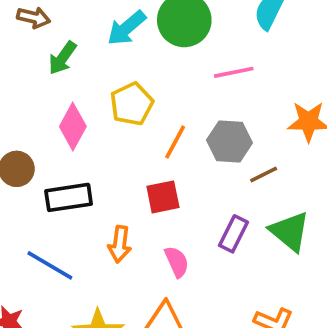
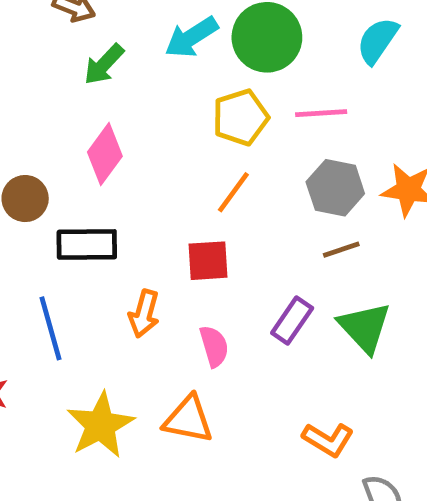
yellow pentagon: (132, 104) -> (240, 117), moved
gray hexagon: (229, 141) -> (335, 188), moved
blue line: (50, 265) -> (51, 328), turned 36

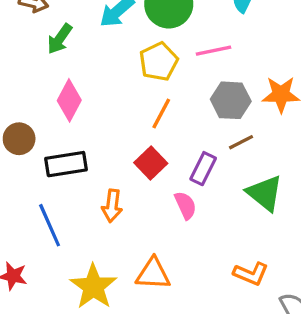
red square: (208, 261) -> (151, 163), turned -32
purple rectangle: (292, 321) -> (203, 169), moved
pink semicircle: (214, 346) -> (185, 205), moved

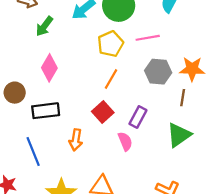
brown line: (241, 142) -> (183, 98), moved, turned -56
green triangle: (265, 193) -> (179, 135), turned 44

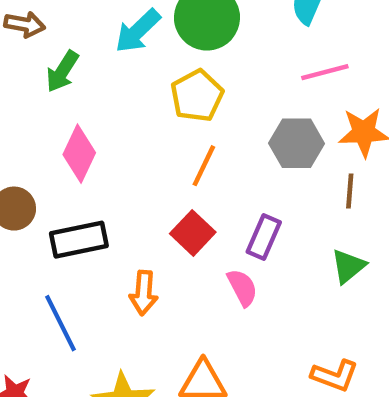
pink line: (148, 38) -> (325, 72), moved
green triangle: (179, 135) -> (348, 266), size x0.7

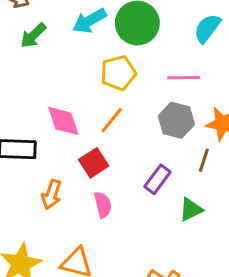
pink line: (325, 72) -> (184, 78), moved
pink diamond: (79, 154) -> (63, 121), moved, turned -57
purple rectangle: (264, 237) -> (157, 179), moved
pink semicircle: (242, 288) -> (103, 205), moved

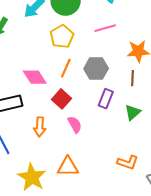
gray hexagon: (176, 120) -> (96, 69), moved

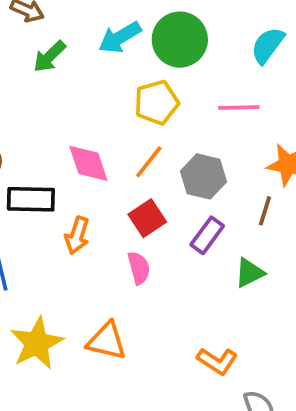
red square: (62, 99) -> (147, 218), moved
orange arrow: (40, 127) -> (77, 235), moved

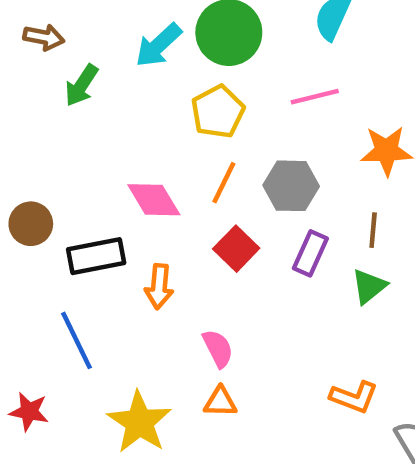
brown line: (265, 211) -> (373, 230), moved
pink semicircle: (139, 268) -> (218, 348), moved
orange triangle: (107, 341) -> (220, 402), size x0.7

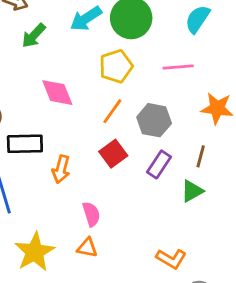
pink diamond: (154, 200) -> (57, 93), moved

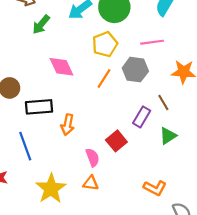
gray hexagon: (154, 120) -> (135, 70), moved
red square: (113, 154) -> (116, 141), moved
brown line: (201, 156) -> (163, 102), moved, turned -42

